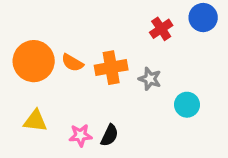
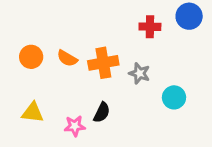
red cross: (161, 29) -> (150, 27), turned 35
orange circle: (34, 61) -> (31, 57), size x0.6
black semicircle: (109, 135) -> (102, 112), moved

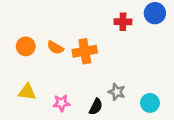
gray star: (139, 73) -> (117, 92), moved
cyan circle: (174, 97) -> (150, 103), moved
black semicircle: (102, 112) -> (96, 107), moved

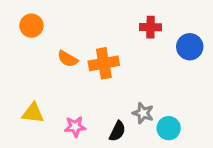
blue circle: (155, 13) -> (190, 47), moved
orange circle: (26, 46) -> (31, 26), moved
cyan circle: (150, 103) -> (169, 128), moved

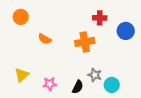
orange cross: (104, 63) -> (85, 42), moved
yellow triangle: (33, 113) -> (22, 75), turned -49

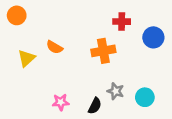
orange circle: (21, 17) -> (17, 15), moved
yellow triangle: (22, 75) -> (26, 58), moved
cyan circle: (112, 85) -> (145, 97), moved

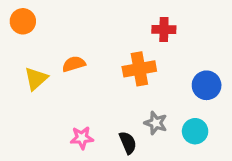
blue circle: (153, 37) -> (207, 85), moved
orange semicircle: (55, 47) -> (74, 64), turned 133
black semicircle: (95, 106) -> (128, 143), turned -49

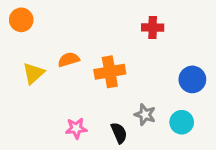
orange cross: (139, 69) -> (110, 72), moved

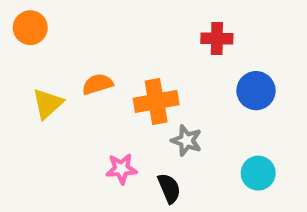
blue circle: (192, 79) -> (256, 91), moved
gray star: (145, 115) -> (187, 141), moved
pink star: (76, 128) -> (121, 169), moved

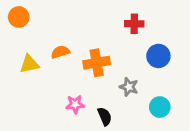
yellow triangle: (48, 104) -> (29, 64), turned 30
gray star: (187, 141) -> (129, 87), moved

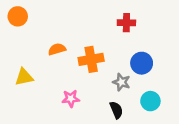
blue circle: (158, 56) -> (142, 63), moved
yellow triangle: (29, 64) -> (24, 77), moved
black semicircle: (105, 116) -> (116, 110), moved

